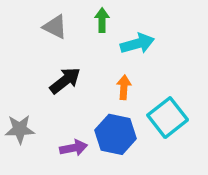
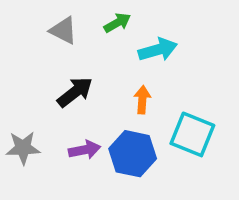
green arrow: (102, 20) -> (117, 23), turned 60
cyan square: (168, 118) -> (192, 134), turned -30
purple arrow: (74, 148) -> (85, 150), moved

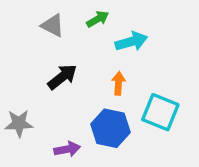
purple arrow: (85, 150) -> (67, 149), moved

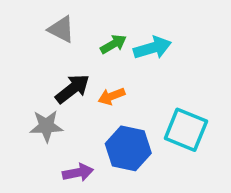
green arrow: (98, 19) -> (113, 44), moved
orange arrow: (119, 83) -> (111, 96), moved, turned -115
gray star: (19, 123) -> (46, 126), moved

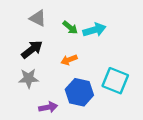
green arrow: (113, 44) -> (70, 27), turned 70
black arrow: (72, 89) -> (32, 49), moved

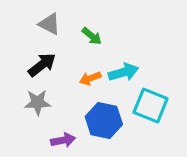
cyan arrow: (94, 30) -> (123, 72), moved

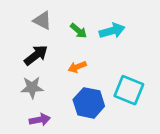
cyan arrow: (123, 72) -> (112, 31), moved
purple arrow: (63, 140) -> (40, 120), moved

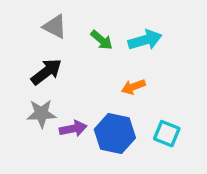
orange arrow: (77, 67) -> (133, 87), moved
cyan square: (129, 90) -> (167, 134), moved, size x0.7
purple arrow: (40, 120) -> (73, 129), moved

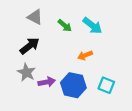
cyan arrow: (145, 40) -> (92, 26), turned 54
gray star: (41, 114) -> (26, 72), turned 30

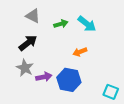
green arrow: (65, 26) -> (61, 24), turned -56
cyan square: (106, 85) -> (111, 92), moved

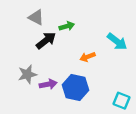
cyan arrow: (87, 24) -> (117, 42), moved
black arrow: (28, 43) -> (46, 40), moved
gray star: (25, 68) -> (27, 74), turned 30

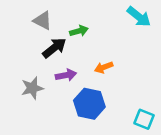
cyan arrow: (117, 42) -> (139, 17), moved
purple arrow: (48, 84) -> (66, 75), moved

